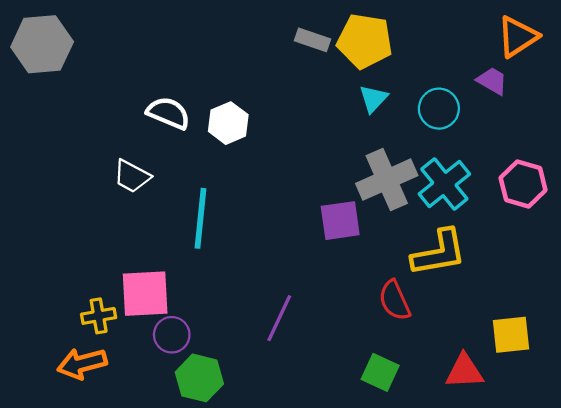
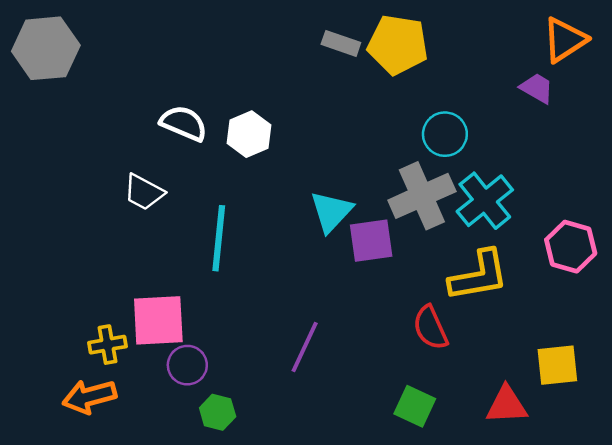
cyan triangle: (373, 99) -> (331, 212), moved, size x1.4
cyan circle: (439, 109) -> (445, 134), moved
pink hexagon: (523, 184) -> (571, 247), moved
green hexagon: (199, 378) -> (218, 412), size x0.7

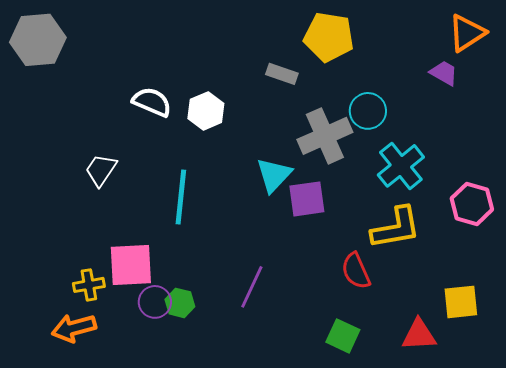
gray rectangle: (341, 43) -> (282, 74), moved
white trapezoid: (144, 192) -> (101, 170), moved, turned 96
gray cross: (422, 196) -> (325, 136), moved
green hexagon: (218, 412) -> (180, 303), moved

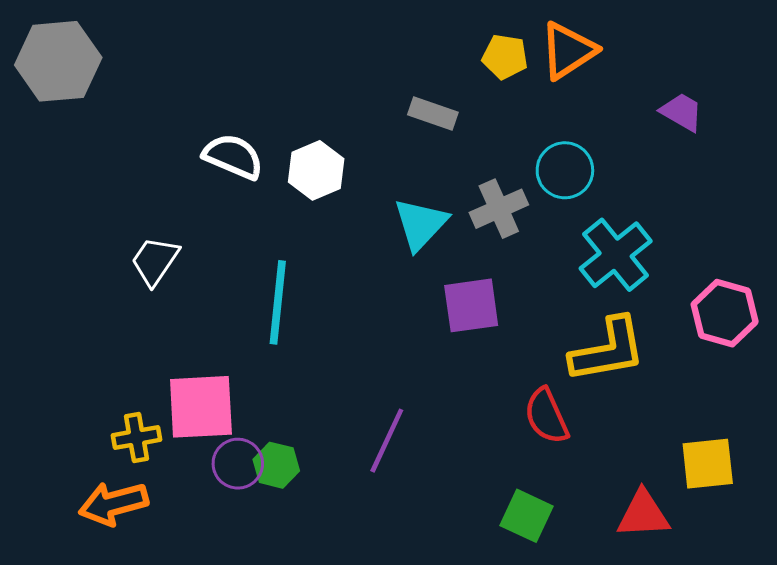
orange triangle: (467, 33) -> (568, 51), moved
yellow pentagon: (329, 37) -> (505, 57), size x0.6
gray cross: (325, 136) -> (499, 209), size x0.7
cyan triangle: (274, 175) -> (421, 224), moved

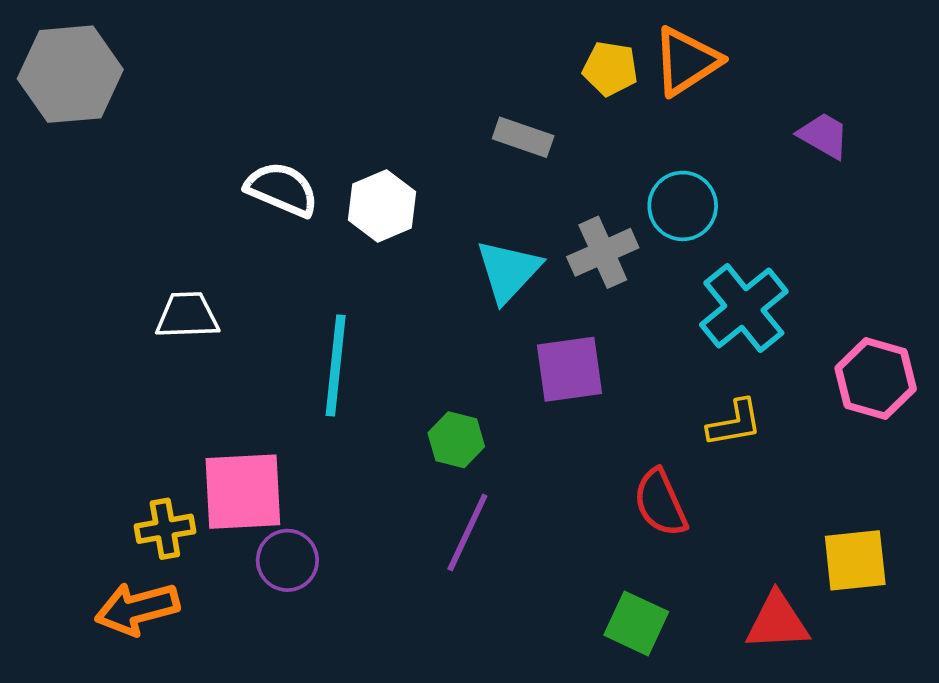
white trapezoid: (155, 261) -> (187, 315), turned 54
yellow L-shape: (608, 350) -> (735, 423), size x0.6
green hexagon: (276, 465) -> (456, 440), moved

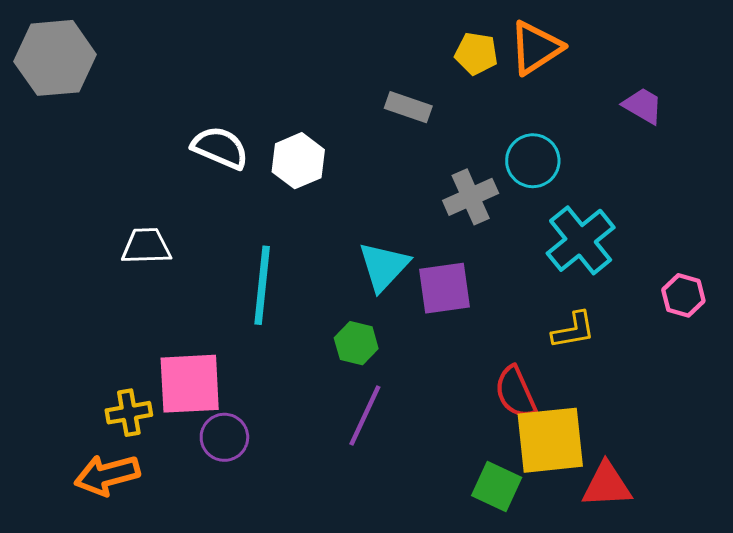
cyan triangle: (508, 271) -> (384, 266), moved
pink hexagon: (876, 379) -> (683, 295), size x0.7
yellow square: (855, 560) -> (550, 440), moved, size x1.4

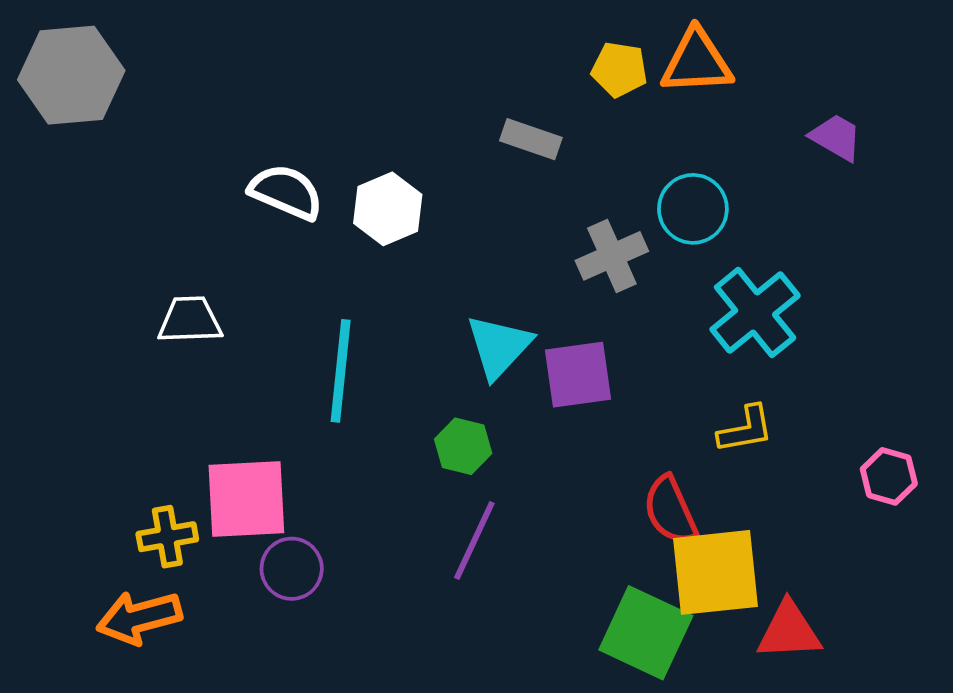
orange triangle: (536, 48) -> (697, 62), turned 30
pink hexagon: (683, 295) -> (889, 476), moved
green square: (497, 486) -> (646, 633), size x1.4

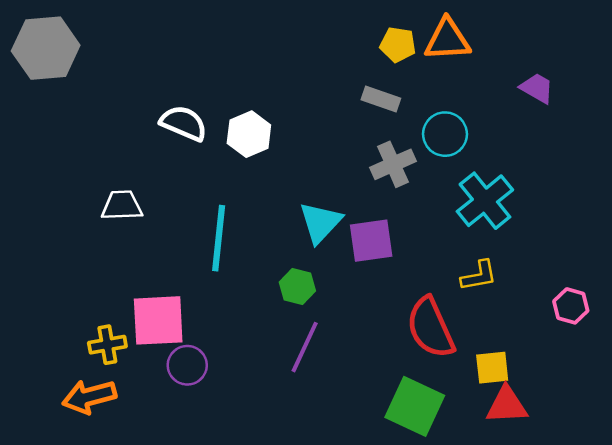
gray rectangle: (531, 139) -> (381, 99), moved
red semicircle: (670, 510) -> (430, 328), size x1.4
yellow square: (716, 572) -> (492, 368), moved, size x0.6

